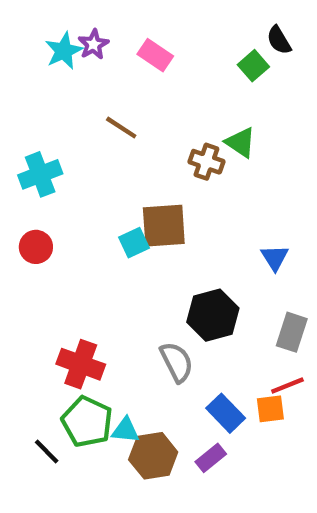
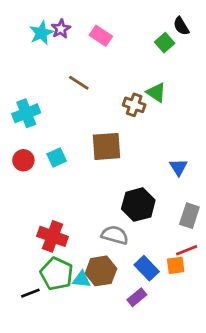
cyan square: (134, 243) -> (57, 158), moved
gray semicircle: (177, 362) -> (115, 235), turned -48
black line: (47, 452) -> (30, 293), turned -66
brown hexagon: (153, 456) -> (101, 271), moved

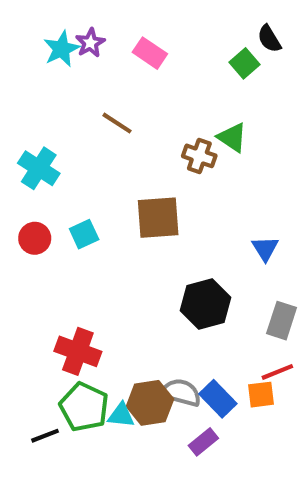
cyan cross: (26, 113) -> (39, 168), turned -36
gray semicircle: (115, 235) -> (181, 393), moved

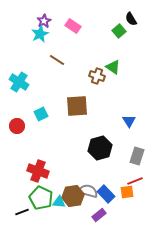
cyan star: (61, 49) -> (40, 34), moved
red circle: (35, 238) -> (17, 126), moved

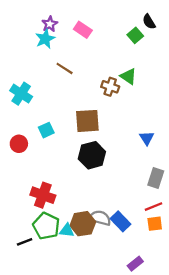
black hexagon: (100, 148) -> (92, 155), moved
orange square: (127, 192) -> (155, 224), moved
purple rectangle: (99, 215) -> (135, 264), moved

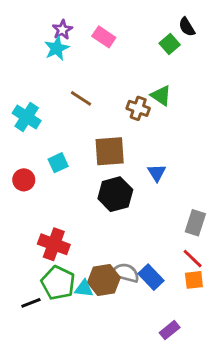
brown line: (65, 68) -> (81, 98), moved
blue triangle: (147, 138) -> (157, 173), moved
red line: (154, 207) -> (193, 259), turned 66

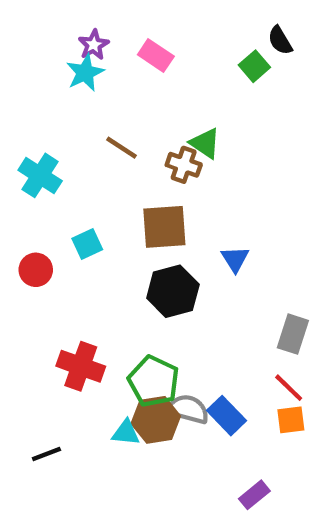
green triangle: (161, 95) -> (205, 143), moved
brown cross: (138, 108) -> (184, 165), moved
green pentagon: (58, 283) -> (154, 381), moved

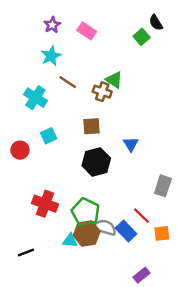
cyan star: (85, 73) -> (51, 56), moved
cyan cross: (40, 175) -> (35, 98), moved
brown square: (164, 227) -> (91, 126), size x0.7
red line: (289, 388) -> (142, 216), moved

